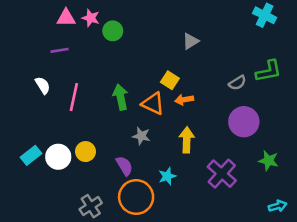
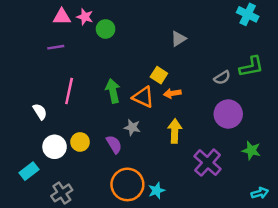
white semicircle: (43, 85) -> (40, 112), moved
cyan rectangle: (31, 155) -> (29, 171), moved
purple semicircle: (124, 166) -> (114, 144), moved
cyan star: (167, 176) -> (157, 191), moved
gray cross: (91, 206) -> (62, 193), moved

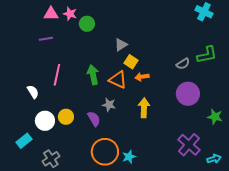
gray triangle: (178, 39) -> (121, 45), moved
green star: (251, 150) -> (215, 117), moved
purple cross: (208, 163) -> (189, 145), moved

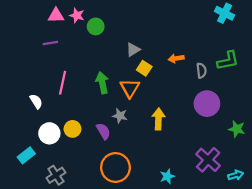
gray semicircle: (183, 64) -> (201, 71), turned -64
orange arrow: (142, 77) -> (176, 58), moved
orange triangle: (118, 80) -> (130, 88), turned 36
cyan star: (129, 157) -> (167, 176), moved

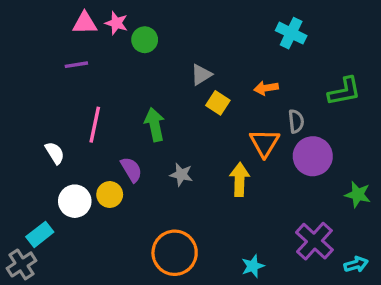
cyan cross: (225, 13) -> (291, 33), moved
gray semicircle: (201, 71) -> (296, 121), moved
orange triangle: (130, 88) -> (264, 143), moved
purple semicircle: (103, 131) -> (131, 170), moved
gray cross: (56, 175) -> (21, 264), moved

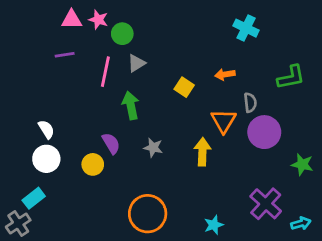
gray triangle: (201, 75) -> (136, 63), moved
pink line: (95, 125) -> (105, 72), moved
white circle: (75, 201) -> (46, 159), moved

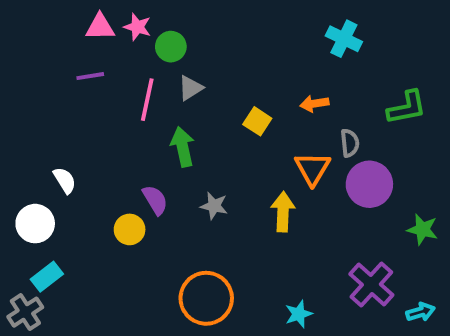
white circle: (46, 159) -> (35, 224), moved

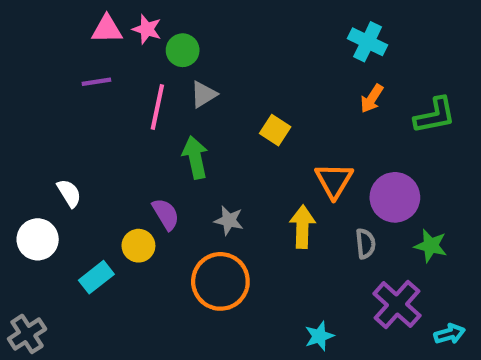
orange arrow: (314, 104) -> (372, 99), moved, turned -48
gray semicircle: (350, 143) -> (365, 244), moved
green star: (423, 229) -> (431, 246), moved
cyan rectangle: (47, 277) -> (96, 277), moved
orange circle: (206, 298) -> (220, 281), moved

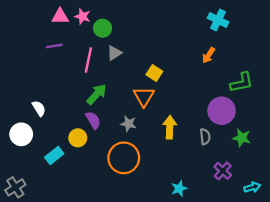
cyan cross: (368, 42) -> (218, 20), moved
green L-shape: (435, 115) -> (242, 82), moved
green arrow: (195, 157) -> (97, 94), moved, turned 55
orange triangle: (334, 181) -> (144, 97), moved
purple cross: (397, 305) -> (223, 171), size x0.7

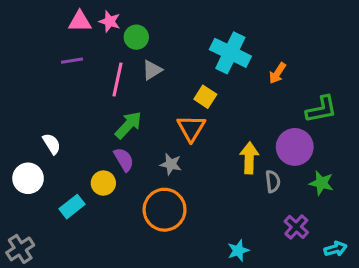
cyan cross: (218, 20) -> (230, 53), moved, size x1.4
yellow arrow: (170, 127) -> (249, 158), moved

